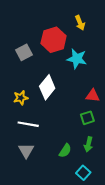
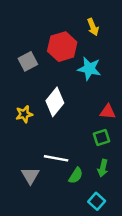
white line: (28, 124) -> (56, 158), moved

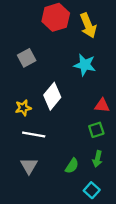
yellow arrow: (93, 27) -> (88, 25), size x1.5
red hexagon: (62, 47) -> (56, 17), moved
white line: (56, 158) -> (34, 134), moved

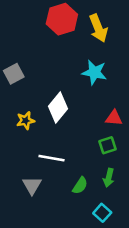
gray square: (27, 58) -> (14, 74), moved
white line: (34, 134) -> (51, 158), moved

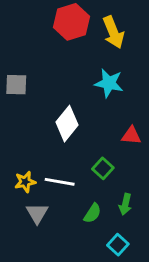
gray square: (14, 74) -> (16, 85), turned 30
yellow star: (25, 121) -> (25, 182), moved
green square: (107, 145) -> (103, 168), moved, turned -30

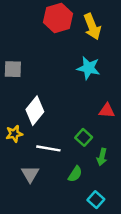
white diamond: (67, 124) -> (35, 111), moved
yellow star: (25, 182) -> (14, 134), moved
green arrow: (125, 204) -> (102, 157), moved

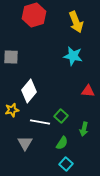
red hexagon: (58, 18) -> (34, 15), moved
green square: (84, 137) -> (61, 116), moved
cyan square: (96, 200) -> (66, 164), moved

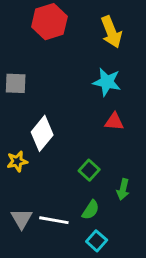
red triangle: (88, 91) -> (114, 122), moved
white line: (40, 122) -> (54, 220), moved
gray triangle: (25, 143) -> (22, 219), moved

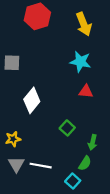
yellow star: (17, 161) -> (13, 139), moved
green semicircle: (91, 210) -> (85, 163), moved

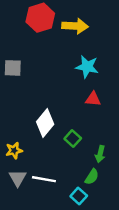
yellow arrow: (84, 24) -> (75, 26), moved, turned -65
white diamond: (32, 100) -> (45, 123), moved

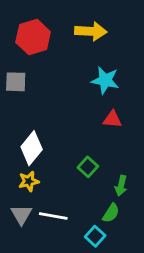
red hexagon: (40, 18) -> (33, 37), moved
white diamond: (45, 123) -> (32, 148), moved
yellow star: (14, 150) -> (29, 181), moved

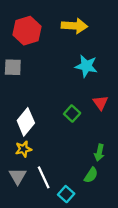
red triangle: (112, 119) -> (100, 103), moved, turned 49
green square: (88, 167) -> (72, 113), moved
white line: (53, 216) -> (44, 177), turned 55
cyan square: (95, 236) -> (66, 194), moved

